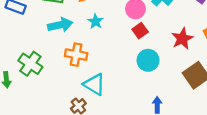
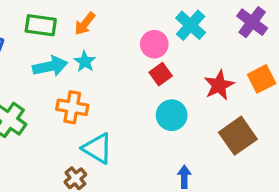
cyan star: (96, 21) -> (85, 62), moved

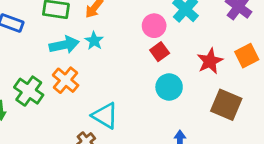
orange cross: (72, 107) -> (66, 80), moved, turned 30
brown square: (238, 136) -> (226, 105), turned -32

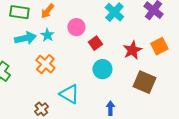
pink circle: (154, 26) -> (76, 27), moved
orange cross: (66, 80) -> (45, 64), moved
cyan triangle: (105, 116) -> (69, 94), moved

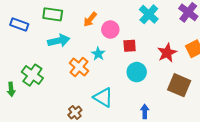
orange arrow: (47, 11) -> (90, 19), moved
cyan star: (47, 35) -> (98, 54), moved
red square: (95, 43) -> (130, 46), turned 32

